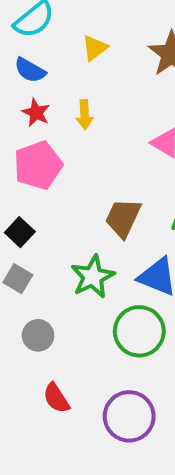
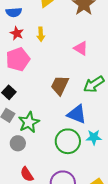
blue semicircle: (30, 70) -> (14, 12), turned -35
green star: (93, 277) -> (29, 122), moved

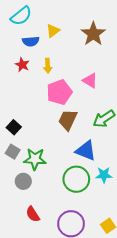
blue semicircle: (14, 12) -> (31, 41), moved
pink pentagon: (18, 59) -> (59, 92), moved
green star: (29, 122) -> (35, 159), turned 30

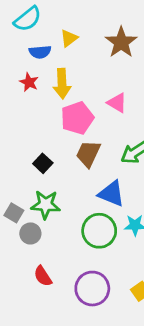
yellow arrow: (48, 66) -> (62, 84), size x1.5
black square: (14, 127) -> (43, 163), moved
gray square: (13, 152) -> (14, 213), moved

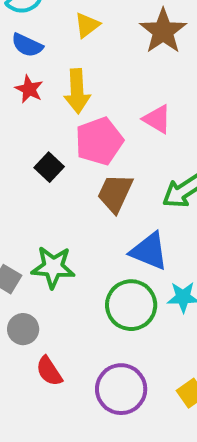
blue semicircle: (40, 52) -> (27, 45), moved, turned 30
black square: (43, 163) -> (49, 167), moved
gray circle: (30, 233) -> (23, 329), moved

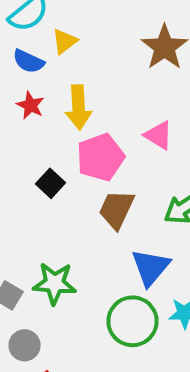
yellow triangle: (87, 25) -> (65, 41), moved
blue triangle: (149, 251) -> (150, 267), turned 48

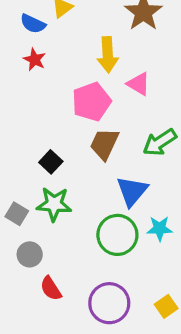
yellow arrow: (79, 107) -> (108, 55), moved
black square: (51, 183) -> (51, 162), moved

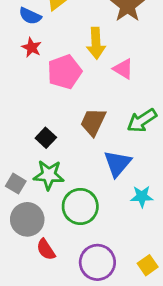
pink pentagon: (91, 102) -> (64, 72), moved
green circle: (117, 235) -> (80, 206), moved
gray circle: (30, 254) -> (27, 219), size x1.5

